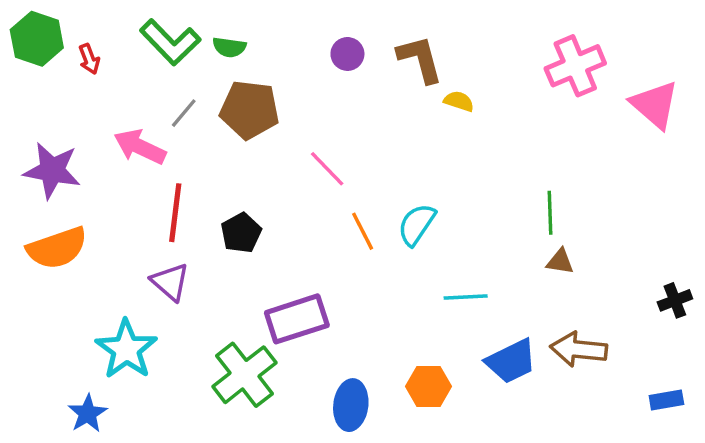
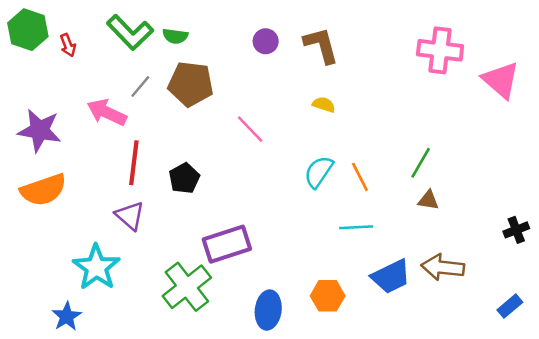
pink cross: (575, 66) -> (440, 50), turned 30
yellow semicircle: (459, 101) -> (324, 105), moved
green line: (550, 213) -> (421, 163), turned 32
orange line: (363, 231) -> (360, 177), moved
blue rectangle: (666, 400) -> (510, 306), turned -30

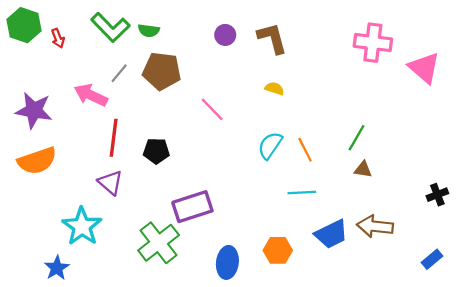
black pentagon: (184, 178) -> (156, 151), turned 30

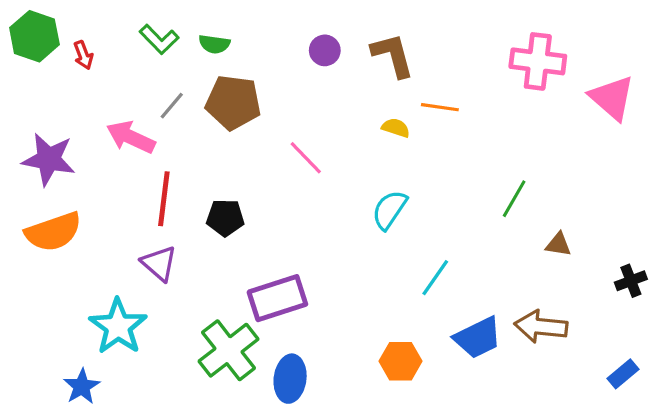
green L-shape: (110, 27) -> (159, 39), size x0.7
orange line: (305, 150) -> (440, 107), moved, turned -55
brown triangle: (363, 169) -> (558, 244), moved
cyan line: (302, 192) -> (435, 278), turned -52
blue ellipse: (227, 262) -> (290, 379), moved

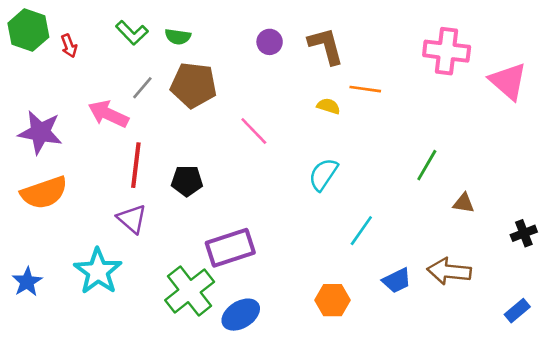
blue trapezoid: (478, 338) -> (397, 280), size x0.7
blue ellipse: (290, 379) -> (241, 315), turned 51
blue star: (82, 386) -> (27, 282), moved

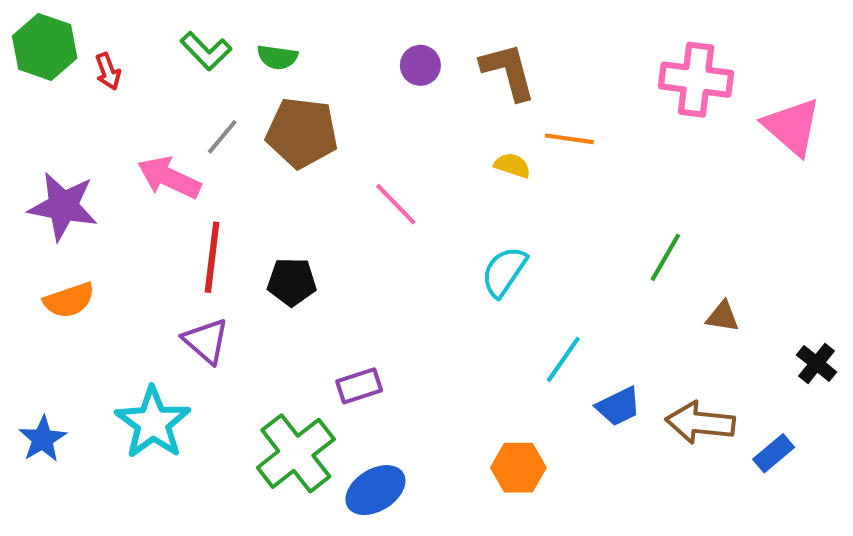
orange semicircle: (44, 193) -> (69, 300), size x0.7
black cross: (524, 233) -> (817, 363), turned -30
purple rectangle: (230, 248) -> (359, 386), size x0.6
blue trapezoid: (397, 280) -> (618, 406), moved
blue rectangle: (517, 311) -> (774, 453), moved

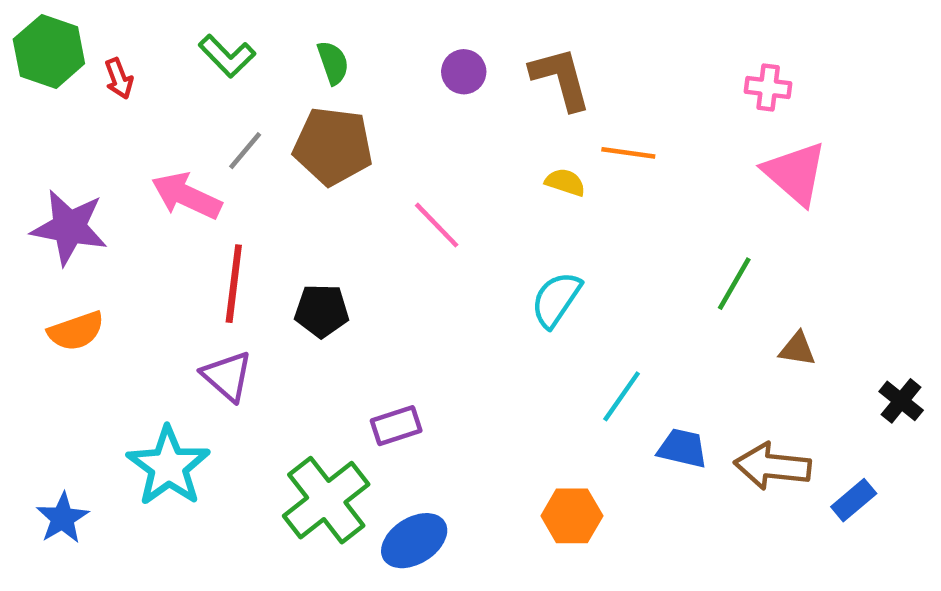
green semicircle: (277, 57) -> (333, 63), moved, turned -117
pink cross: (696, 80) -> (768, 88), size x0.6
pink triangle: (792, 127) -> (795, 173), moved
blue trapezoid: (618, 406) -> (682, 448), turned -141
blue star: (43, 439) -> (62, 518), moved

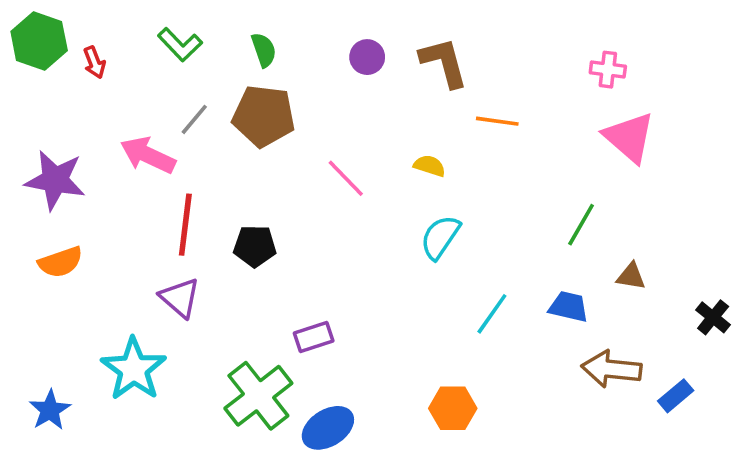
yellow semicircle: (565, 182) -> (430, 166), moved
blue trapezoid: (682, 448) -> (569, 307), moved

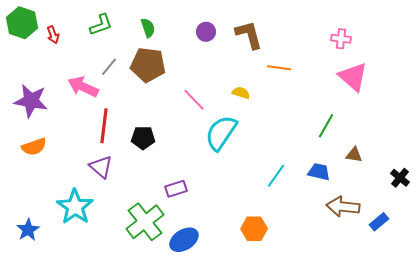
green L-shape: (180, 45) -> (101, 25), turned -65
cyan semicircle: (440, 237) -> (221, 133), moved, size x1.4

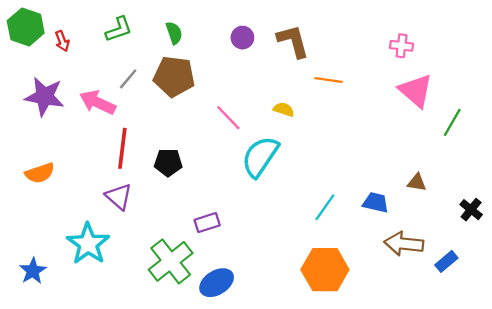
purple star: (31, 101) -> (45, 96), moved
green line: (326, 126) -> (452, 122), moved
orange hexagon: (254, 229) -> (325, 270), moved, size x1.5

